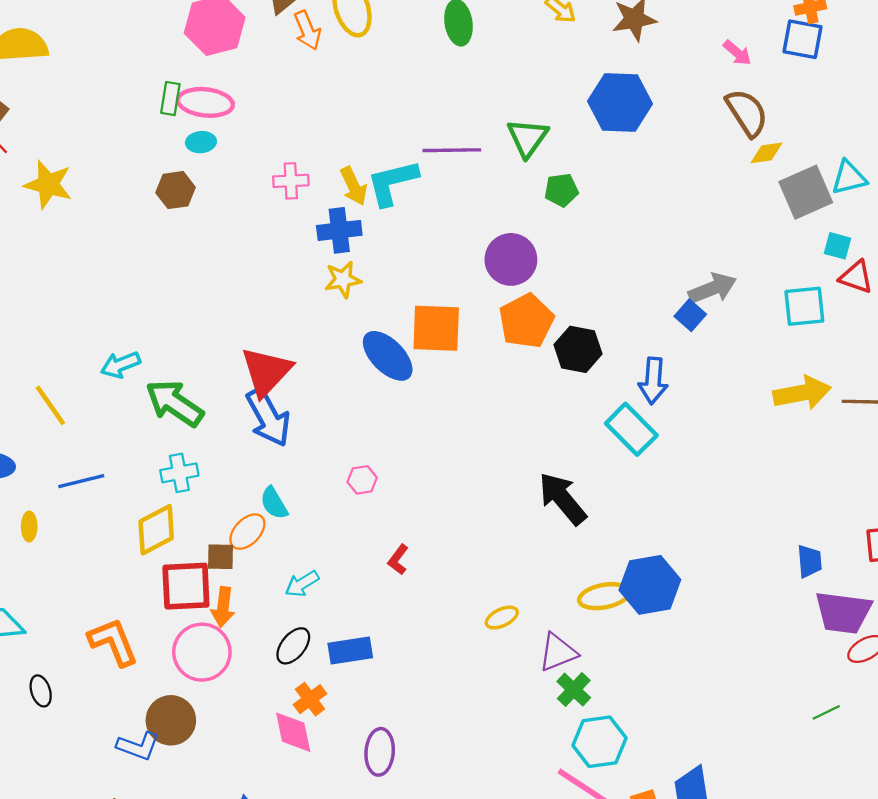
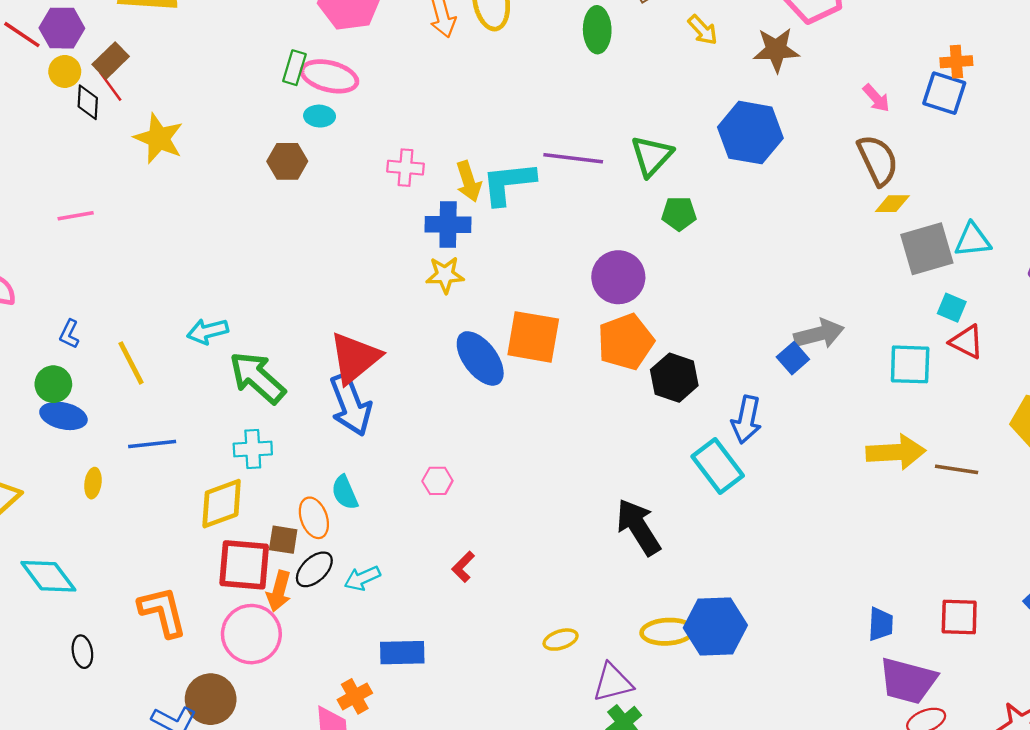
orange ellipse: (247, 532) -> (314, 518), turned -72
black ellipse: (293, 646) -> (314, 569), moved

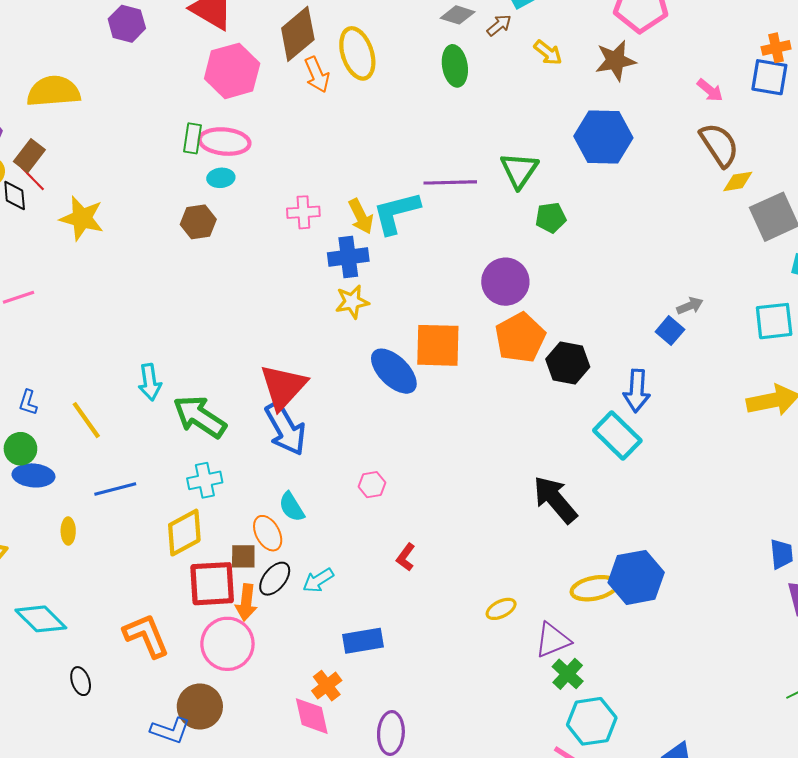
cyan arrow: (208, 331) -> (150, 382), turned -76
gray arrow: (819, 334) -> (690, 306), size x0.6

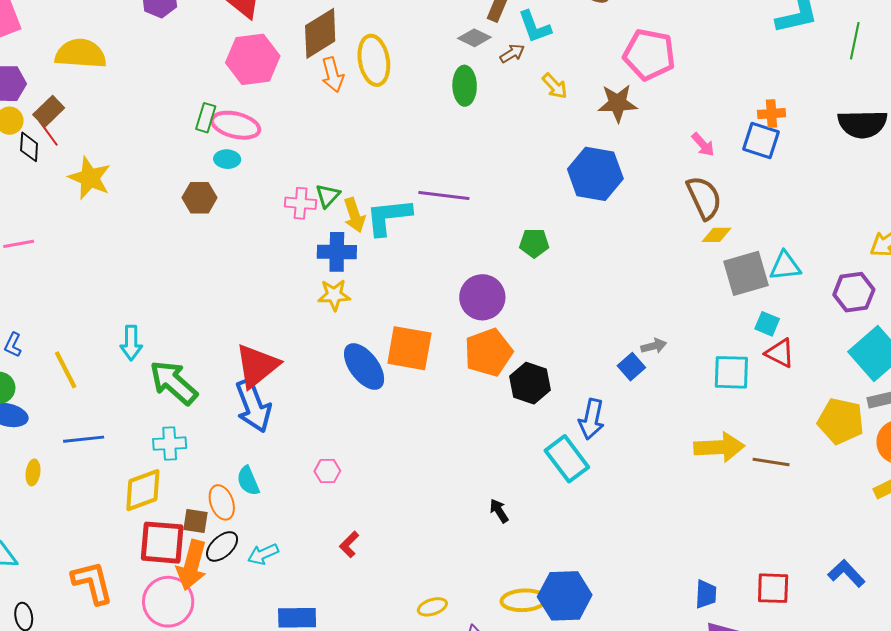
green triangle: (519, 170) -> (328, 196), moved, size x0.7
black arrow: (555, 500) -> (499, 511), size x0.5
orange arrow: (246, 602) -> (192, 565), size x1.4

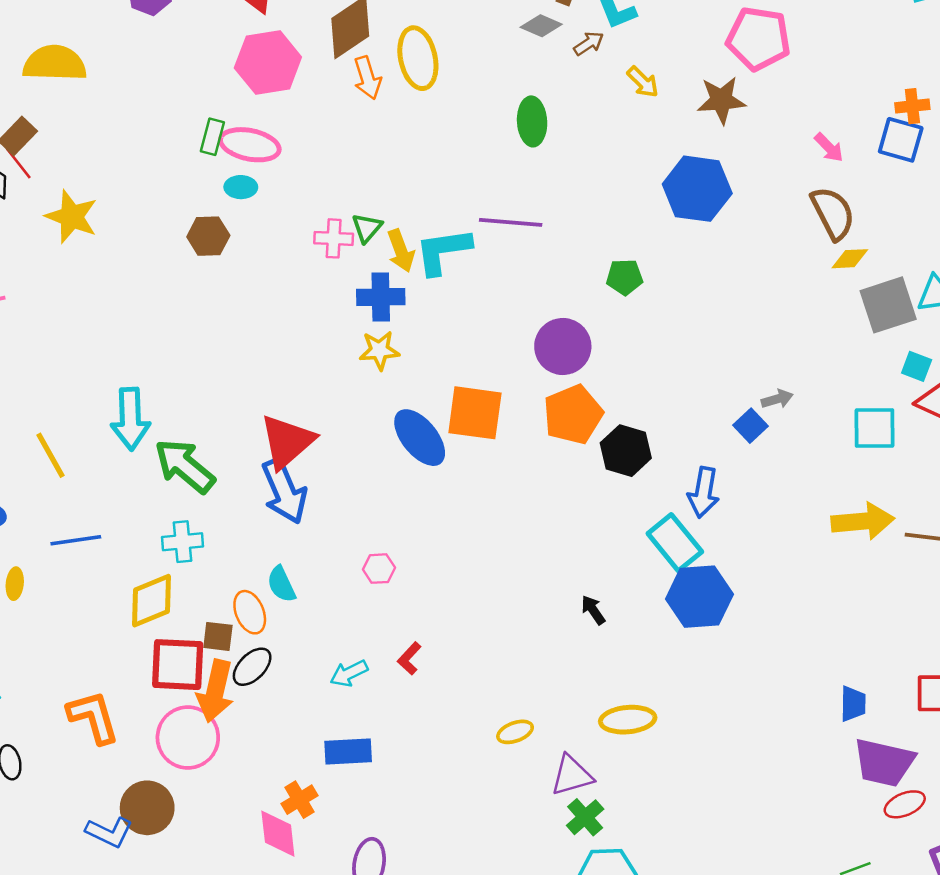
green ellipse: (465, 86) -> (532, 121), moved
cyan arrow: (131, 343) -> (130, 419), size x1.4
cyan arrow: (263, 554) -> (349, 673), moved
blue hexagon: (565, 596) -> (699, 597), moved

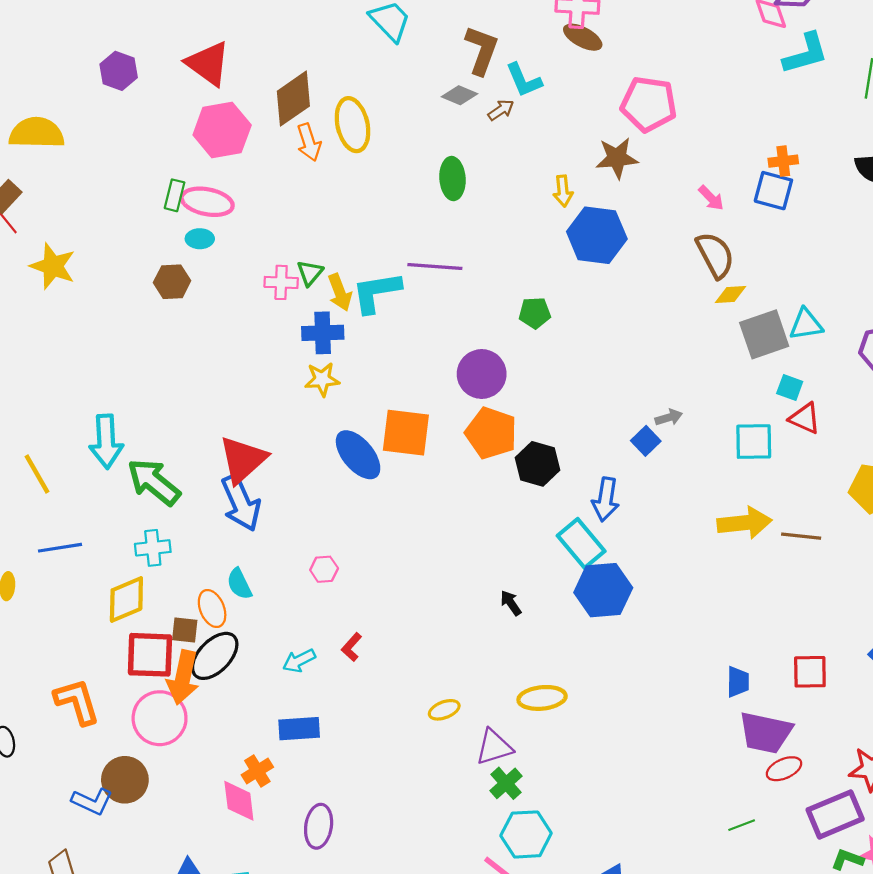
yellow arrow: (643, 82) -> (563, 191), moved, turned 40
orange pentagon: (573, 414) -> (491, 433), turned -30
black ellipse: (252, 667) -> (215, 656), size x1.4

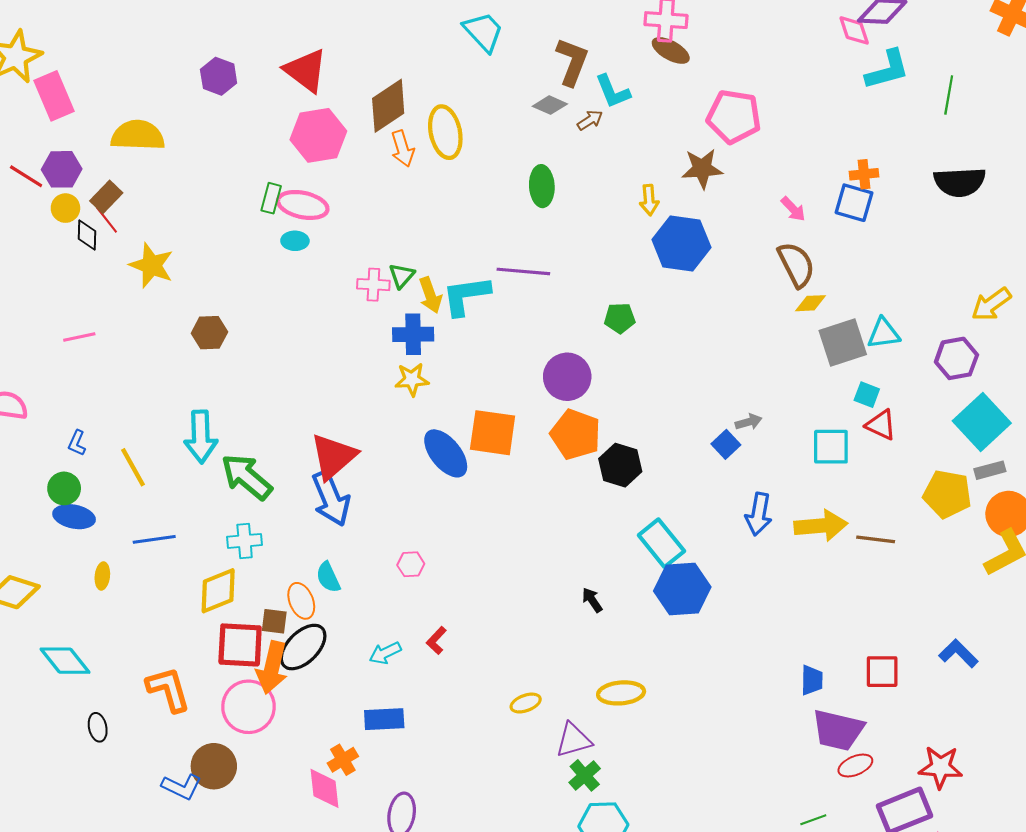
brown hexagon: (172, 282) -> (209, 333), moved
blue arrow: (606, 499) -> (759, 514), moved

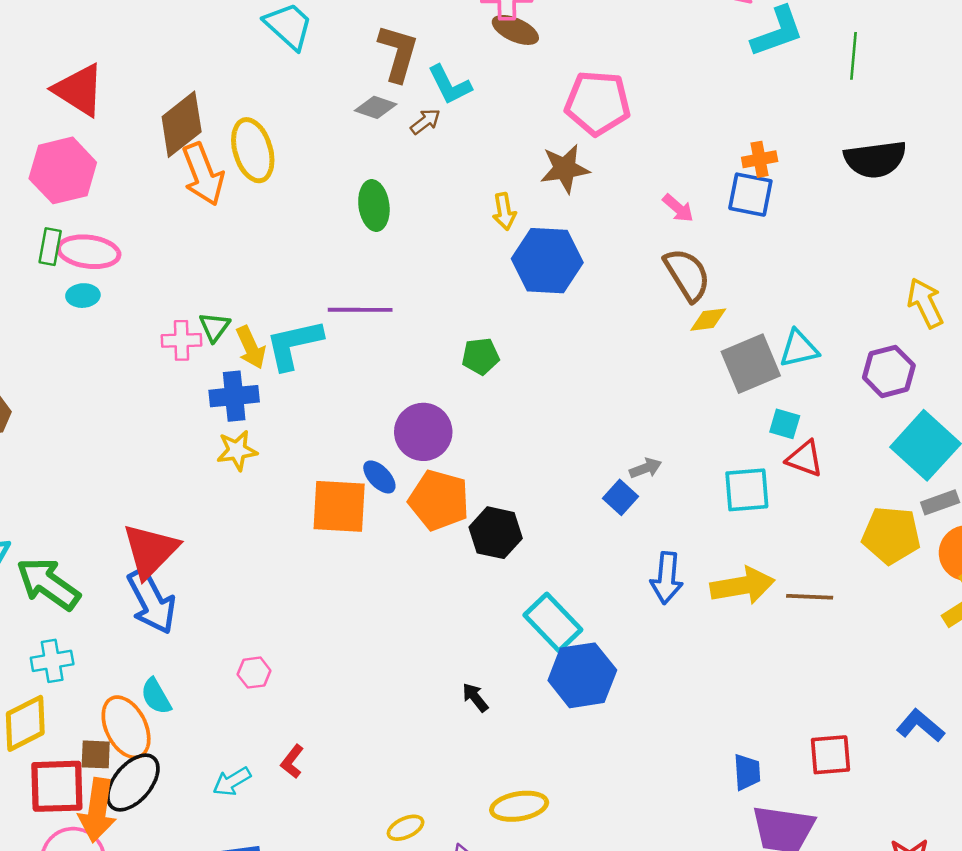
pink hexagon: (318, 135) -> (63, 170), moved
orange arrow: (403, 149) -> (203, 174), size x1.4
yellow arrow: (991, 304) -> (925, 303), turned 105
blue ellipse: (446, 453) -> (379, 477), moved, size x0.6
orange ellipse: (301, 601) -> (126, 727), size x1.4

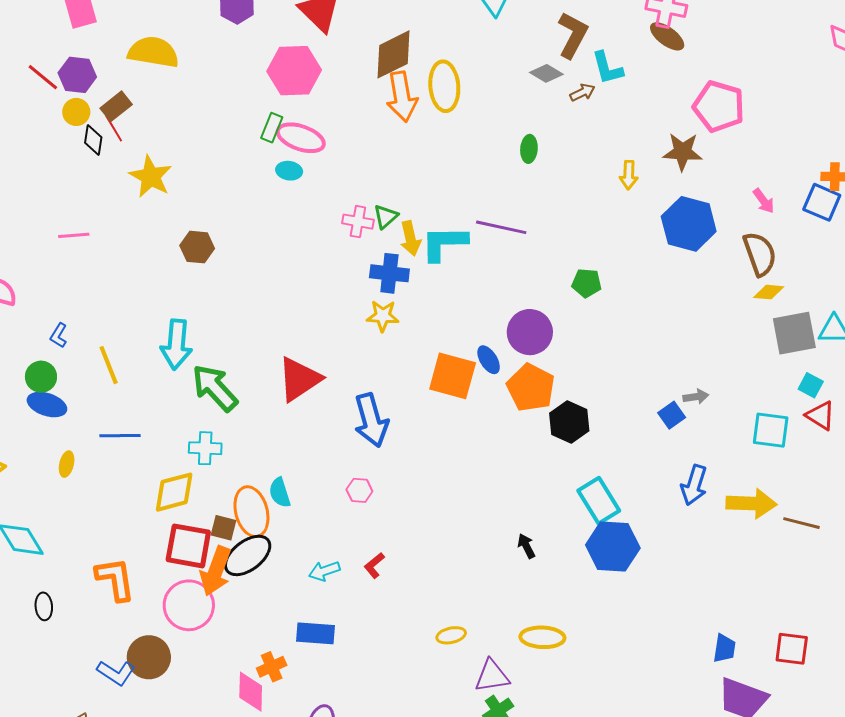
green ellipse: (374, 205) -> (529, 149), size x0.7
blue hexagon: (547, 261) -> (689, 224), moved
blue arrow: (152, 601) -> (371, 420), moved

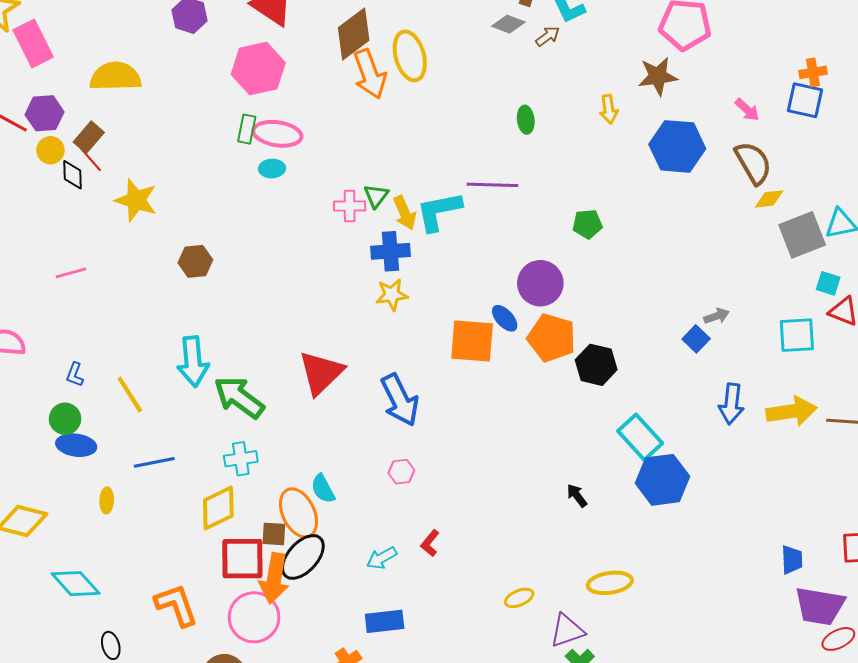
green ellipse: (529, 149) -> (526, 120), moved

